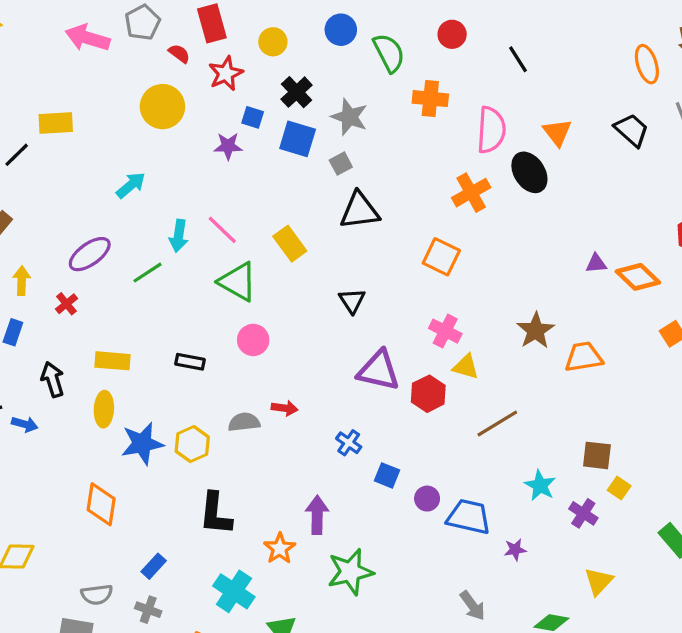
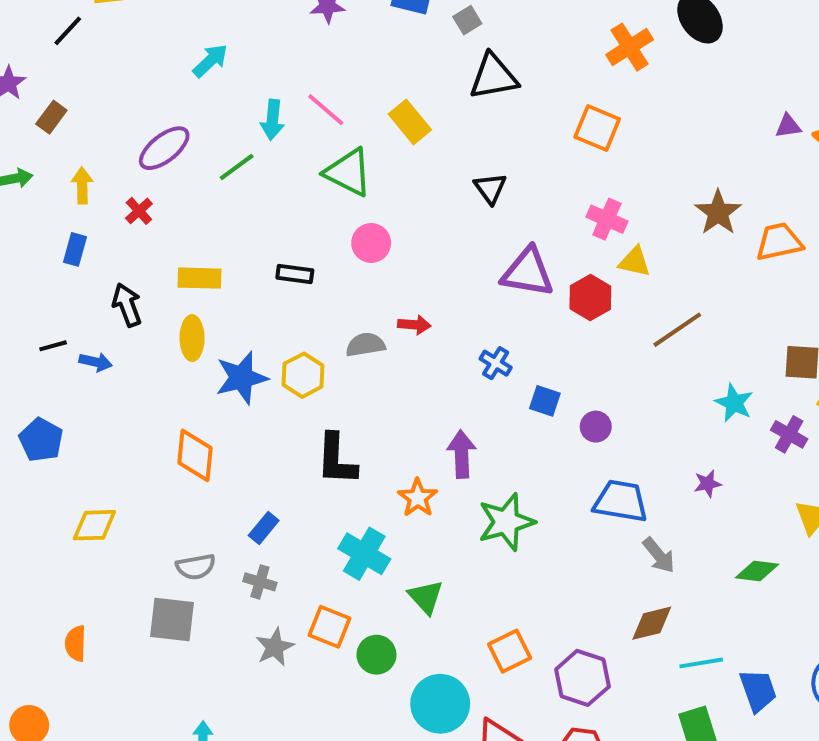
blue trapezoid: (469, 517) -> (621, 501), moved

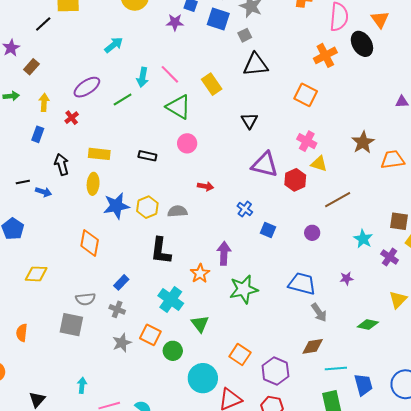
gray semicircle: (365, 345) -> (177, 211), moved
purple circle: (596, 427) -> (312, 233), moved
orange square: (510, 651) -> (240, 355), turned -35

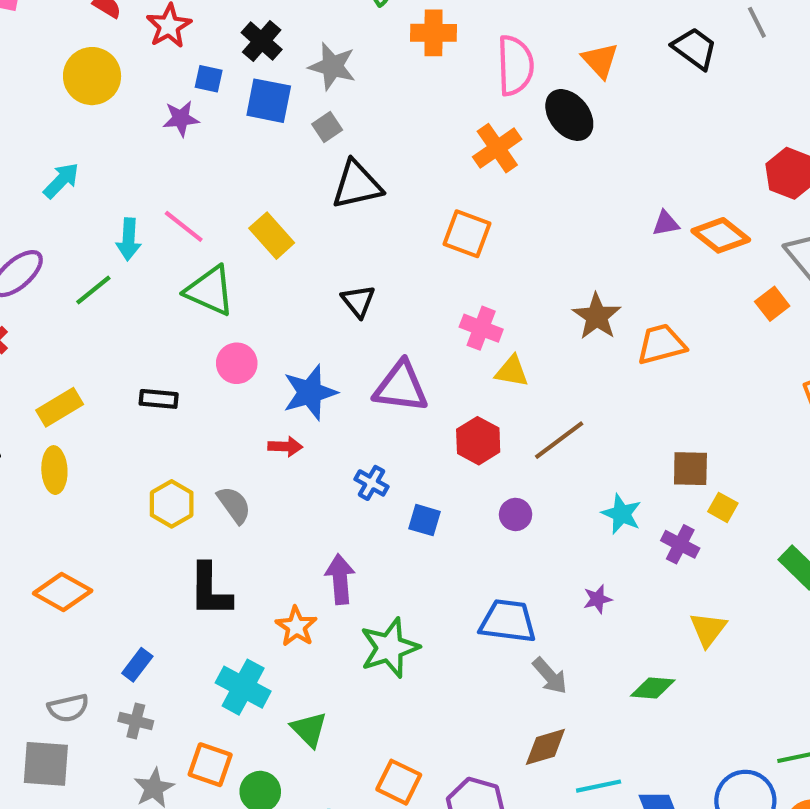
yellow rectangle: (99, 154) -> (60, 407), turned -30
red hexagon: (295, 180) -> (478, 441), moved
blue star: (116, 206) -> (310, 392), moved
gray semicircle: (177, 211) -> (234, 505), turned 66
orange diamond: (90, 243) -> (63, 592), turned -64

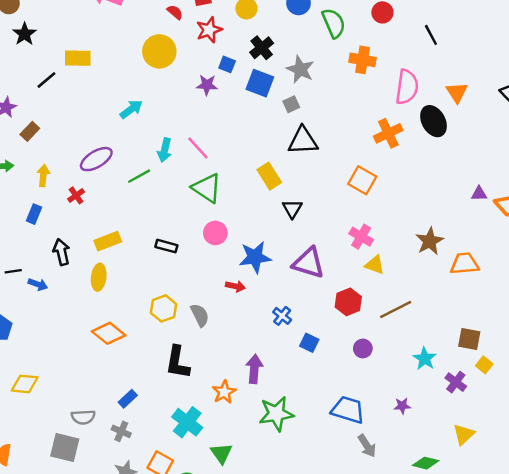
yellow rectangle: (272, 236) -> (269, 176), moved
orange diamond: (63, 592) -> (109, 333), moved

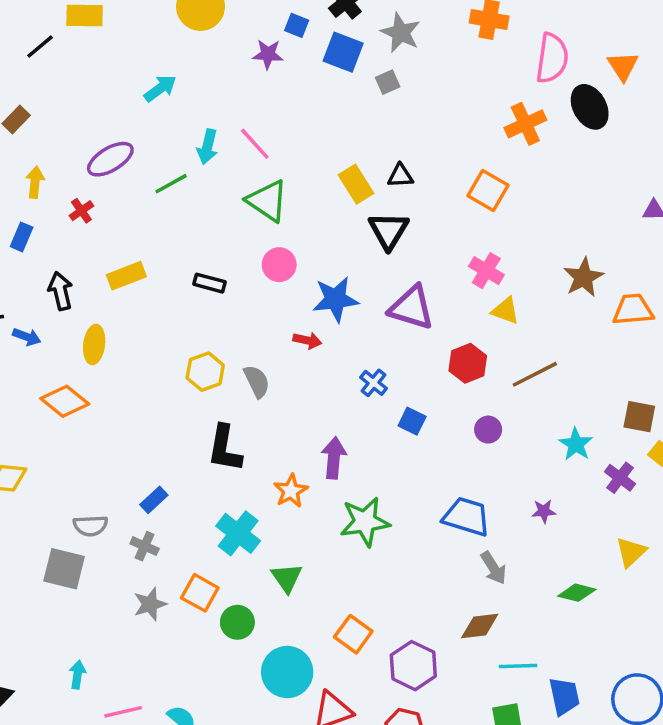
black triangle: (303, 141) -> (400, 176), moved, size x0.6
black triangle: (292, 209) -> (389, 231), size x1.4
yellow ellipse: (99, 277) -> (94, 344), moved
orange diamond: (109, 333) -> (65, 401), moved

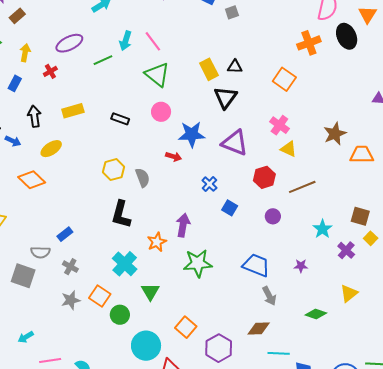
yellow ellipse: (94, 344) -> (51, 149), turned 45
blue rectangle: (154, 500) -> (65, 234), moved
cyan arrow: (77, 675) -> (26, 337), turned -133

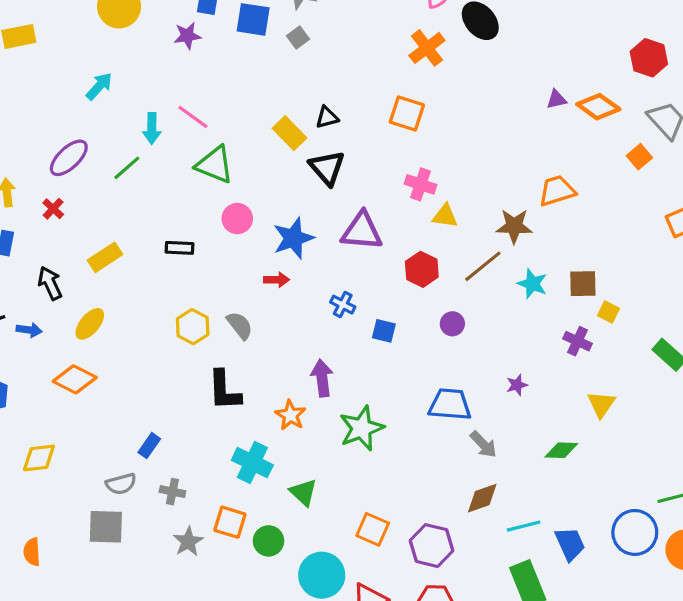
brown star: (335, 134) -> (514, 226), moved, turned -30
cyan star: (322, 229) -> (532, 284), moved

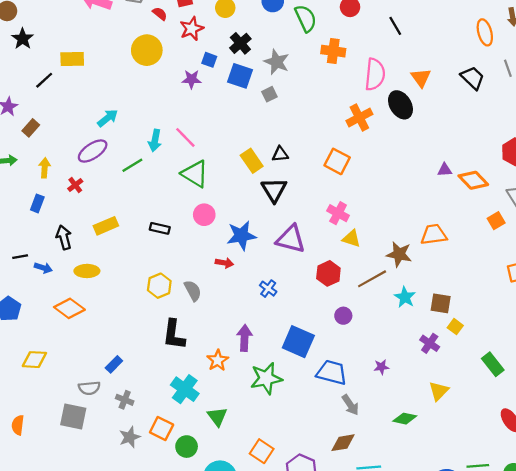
cyan arrow: (99, 86) -> (108, 118), moved
yellow ellipse: (90, 324) -> (87, 271), turned 40
blue square: (384, 331) -> (298, 342), moved, size x1.8

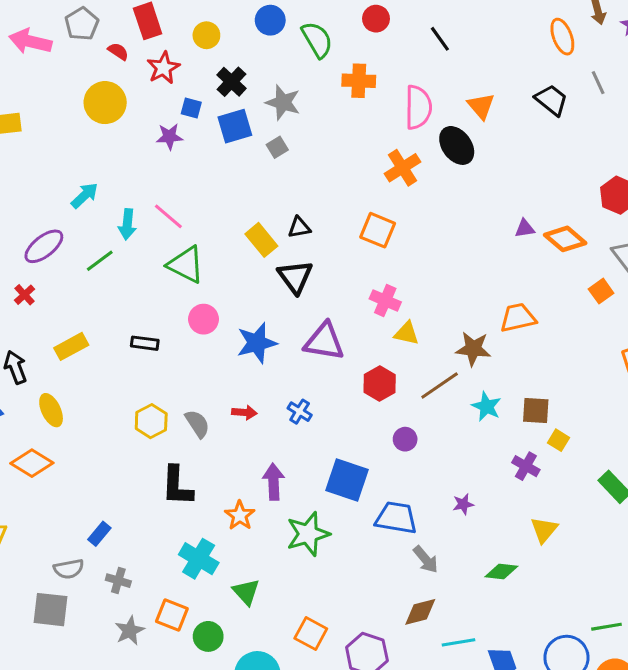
blue square: (240, 76) -> (235, 126), turned -30
cyan arrow: (108, 118) -> (85, 195), moved
red arrow: (224, 263) -> (244, 412), moved
yellow ellipse: (87, 271) -> (51, 410), turned 70

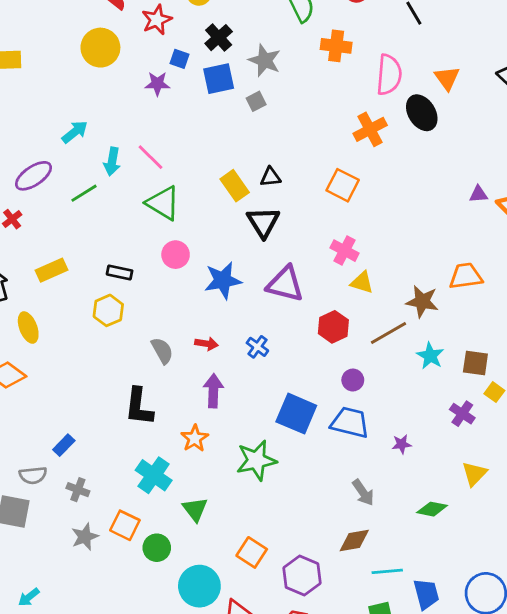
yellow hexagon: (151, 421) -> (108, 310), moved
purple arrow: (274, 482) -> (213, 391), moved
blue trapezoid: (396, 518) -> (350, 422), moved

